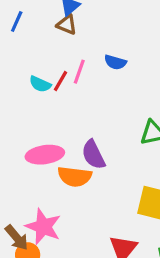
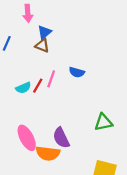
cyan semicircle: (40, 84) -> (23, 88), turned -48
pink ellipse: (45, 155) -> (27, 138), turned 70

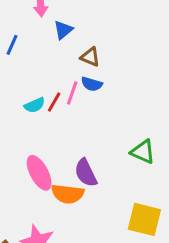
brown triangle: (42, 46) -> (90, 57), moved
blue semicircle: (77, 72) -> (92, 84), moved
green triangle: (103, 122) -> (143, 152), turned 36

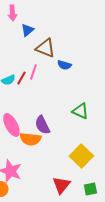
brown triangle: (90, 57) -> (45, 48), size x1.5
blue semicircle: (92, 84) -> (64, 65), moved
yellow square: (144, 219) -> (81, 156), turned 30

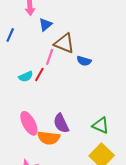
pink line: (33, 72) -> (50, 57), moved
green triangle: (80, 111) -> (101, 125), moved

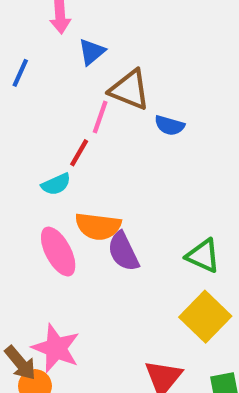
cyan semicircle: (26, 77) -> (56, 184), moved
orange semicircle: (49, 138) -> (98, 226), moved

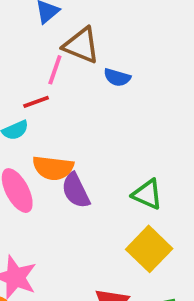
red line: (79, 153) -> (36, 102), turned 40

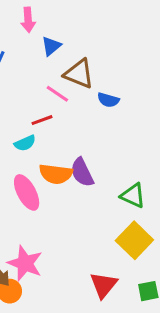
pink line: (55, 70) -> (57, 94), turned -75
purple semicircle: (76, 191) -> (82, 172), moved

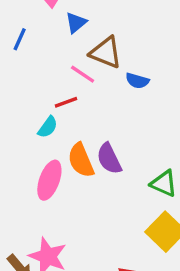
cyan semicircle: (25, 143) -> (48, 127), turned -30
orange semicircle: (56, 174) -> (81, 160), turned 60
pink ellipse: (27, 192) -> (49, 180), turned 48

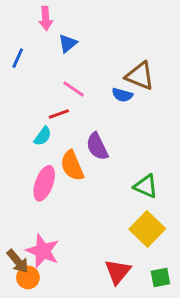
brown triangle: (106, 53) -> (140, 76), moved
purple semicircle: (109, 159) -> (97, 146), moved

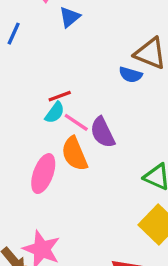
pink line: (74, 89) -> (76, 122), moved
cyan semicircle: (43, 136) -> (55, 113), moved

